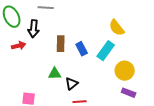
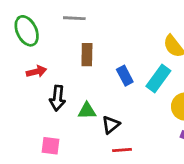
black arrow: (34, 29) -> (57, 98), moved
brown rectangle: (61, 44) -> (87, 55), moved

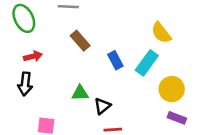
brown rectangle: (87, 55) -> (80, 41), turned -42
black arrow: (57, 98) -> (25, 84), moved

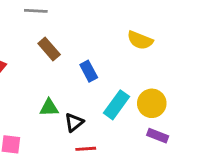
yellow semicircle: (161, 33) -> (140, 40), turned -30
cyan rectangle: (147, 63) -> (117, 105), moved

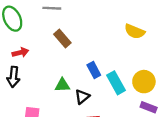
blue rectangle: (89, 71) -> (94, 70), moved
cyan rectangle: (117, 105) -> (116, 83), turned -65

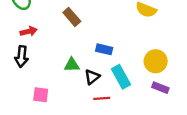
blue rectangle: (94, 70) -> (104, 49), turned -49
cyan rectangle: (116, 83) -> (121, 77), moved

